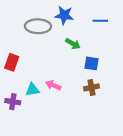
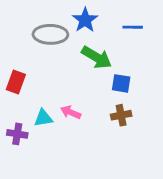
blue star: (64, 15) -> (85, 20), turned 30
green arrow: (73, 44) -> (97, 57), size x1.5

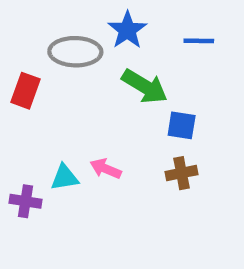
red rectangle: (16, 82) -> (25, 91), moved

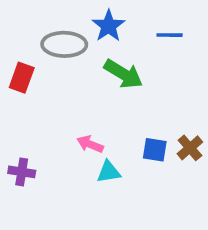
blue square: (182, 125) -> (155, 150), moved
brown cross: (182, 173) -> (190, 148), moved, turned -30
cyan triangle: (65, 177) -> (109, 172), moved

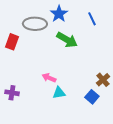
blue line: (170, 35) -> (92, 19), turned 64
blue square: (155, 150) -> (92, 97), moved, turned 32

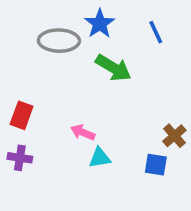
red rectangle: (12, 42) -> (22, 115), moved
blue square: (92, 97) -> (156, 165), turned -32

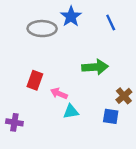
green arrow: (113, 68) -> (95, 67), moved, turned -35
red rectangle: (22, 115) -> (35, 80), moved
purple cross: (20, 158) -> (14, 122), moved

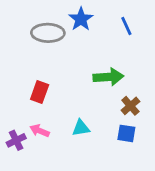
pink arrow: (59, 93) -> (40, 131), moved
brown cross: (124, 96) -> (130, 106), moved
purple cross: (14, 122) -> (16, 140), turned -35

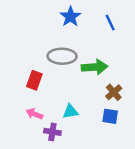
gray ellipse: (48, 33) -> (62, 56), moved
purple cross: (16, 140) -> (52, 132), moved, turned 35

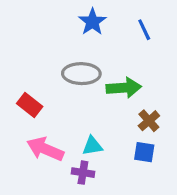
red rectangle: (34, 80) -> (30, 105), moved, turned -72
pink arrow: (34, 114) -> (45, 149), size x1.6
purple cross: (52, 132) -> (83, 173), moved

